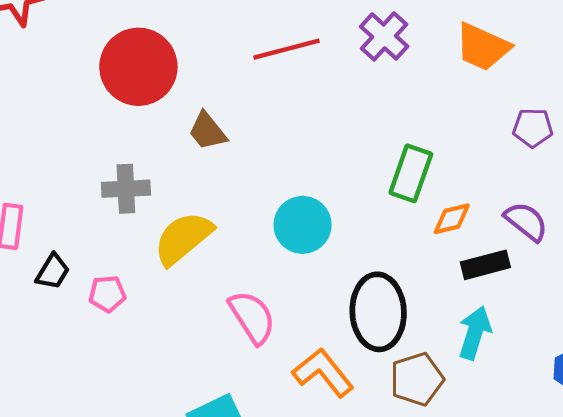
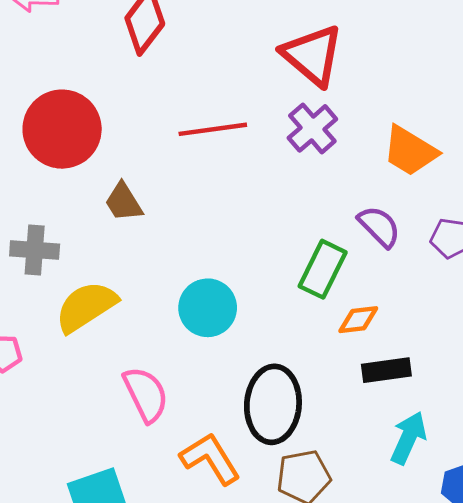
purple semicircle: (526, 221) -> (379, 226), moved
cyan arrow: (475, 333) -> (408, 438), moved

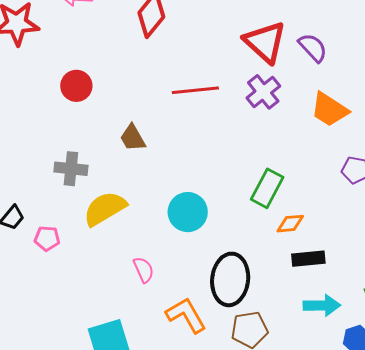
red circle: (62, 129) -> (76, 86), moved, size x0.6
purple semicircle: (379, 226) -> (313, 48), moved
pink semicircle: (146, 394) -> (144, 270), size x0.7
cyan arrow: (408, 438) -> (322, 305), turned 63

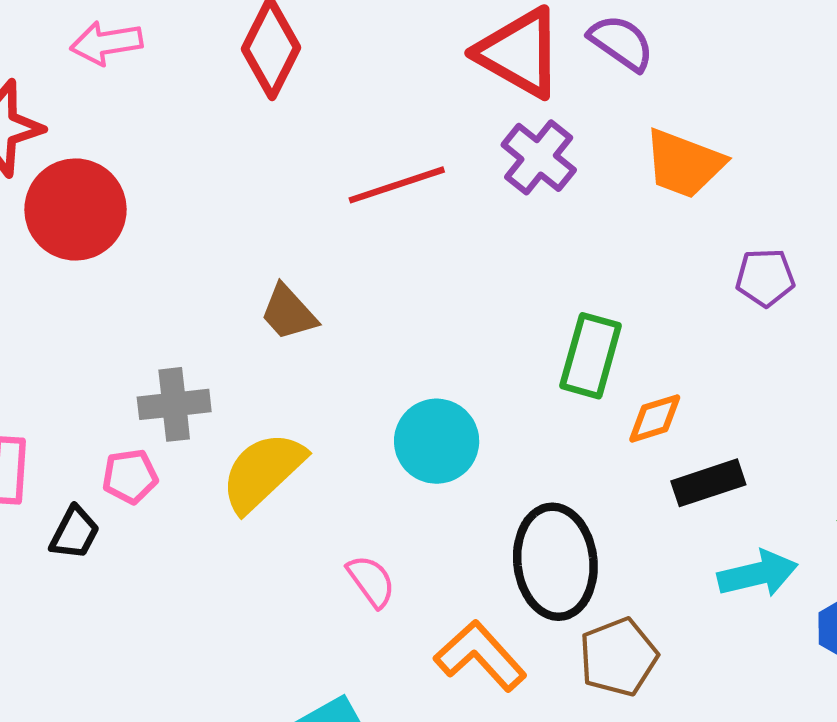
red circle: (76, 86) -> (75, 210), moved, size x1.5
pink pentagon: (47, 238) -> (130, 476), moved

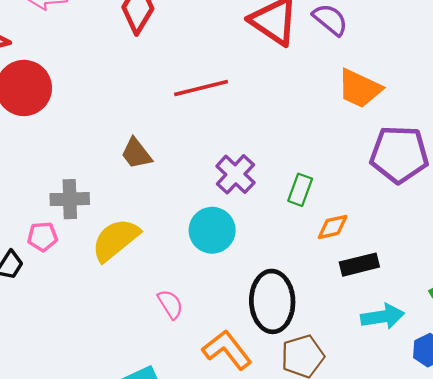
purple cross: (539, 157) -> (235, 174), moved
purple pentagon: (765, 278) -> (399, 154), size x1.8
green rectangle: (591, 356) -> (300, 190), size x0.7

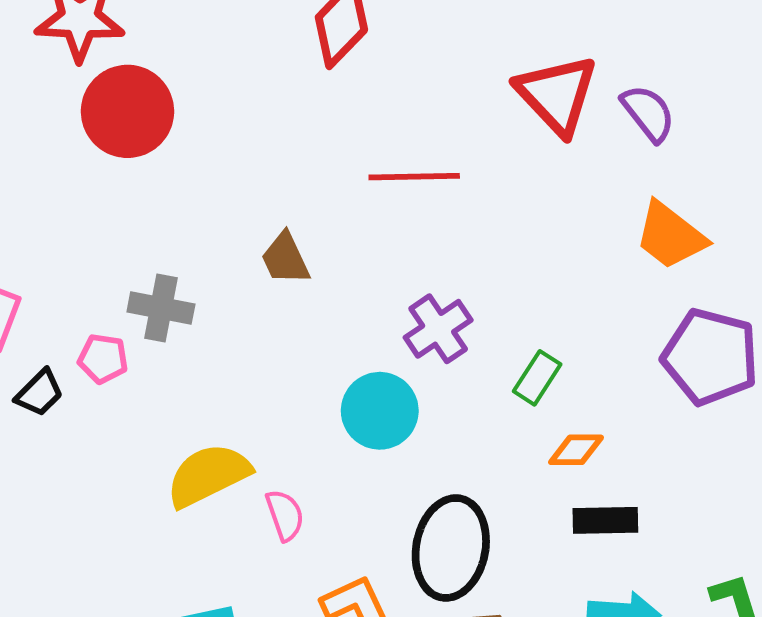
yellow semicircle: (116, 240) -> (208, 475), moved

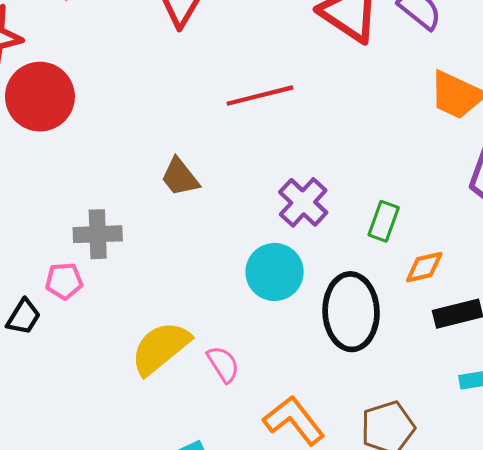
black ellipse: (451, 548) -> (351, 312), moved

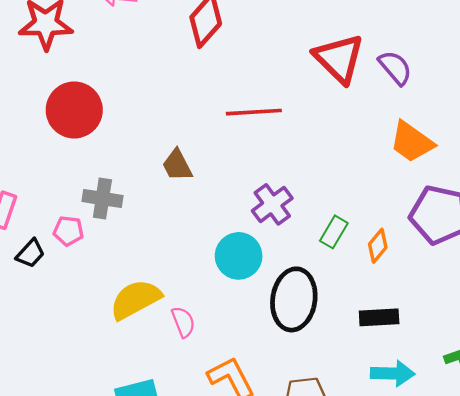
red circle: (40, 97) -> (74, 110), moved
orange diamond: (424, 267) -> (378, 246), moved, turned -48

